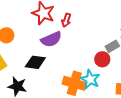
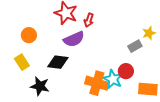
red circle: (102, 59) -> (126, 71), moved

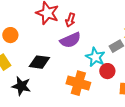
purple semicircle: (74, 39) -> (70, 40), moved
cyan star: (113, 79) -> (95, 57), moved

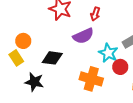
red arrow: (70, 20) -> (95, 14), moved
orange circle: (10, 35) -> (23, 41), moved

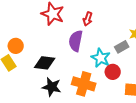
purple semicircle: (83, 36) -> (76, 41), turned 125
black star: (34, 82) -> (52, 87), moved

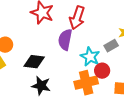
red arrow: (88, 19) -> (77, 18), size x1.6
orange cross: (84, 84) -> (86, 83), moved, turned -30

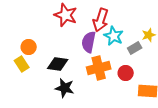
cyan star: (90, 57) -> (114, 36), moved
orange cross: (86, 83) -> (99, 68), moved

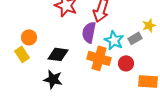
cyan star: (114, 36) -> (114, 40), moved
orange cross: (99, 68) -> (99, 58), turned 30
black star: (65, 88) -> (53, 79), moved

